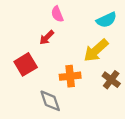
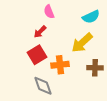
red square: (26, 64) -> (37, 55), moved
brown cross: (111, 80) -> (95, 68), turned -35

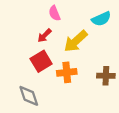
yellow arrow: (82, 43) -> (76, 41), moved
gray diamond: (43, 86) -> (29, 96), moved

